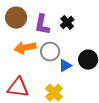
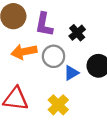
black cross: (67, 23) -> (77, 33), moved

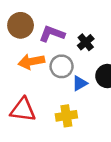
purple L-shape: (44, 24) -> (52, 34), turned 100
yellow cross: (58, 105) -> (66, 116), turned 36

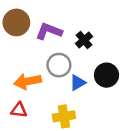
orange arrow: (31, 62) -> (28, 81), moved
red triangle: (23, 110) -> (19, 110), size x0.6

